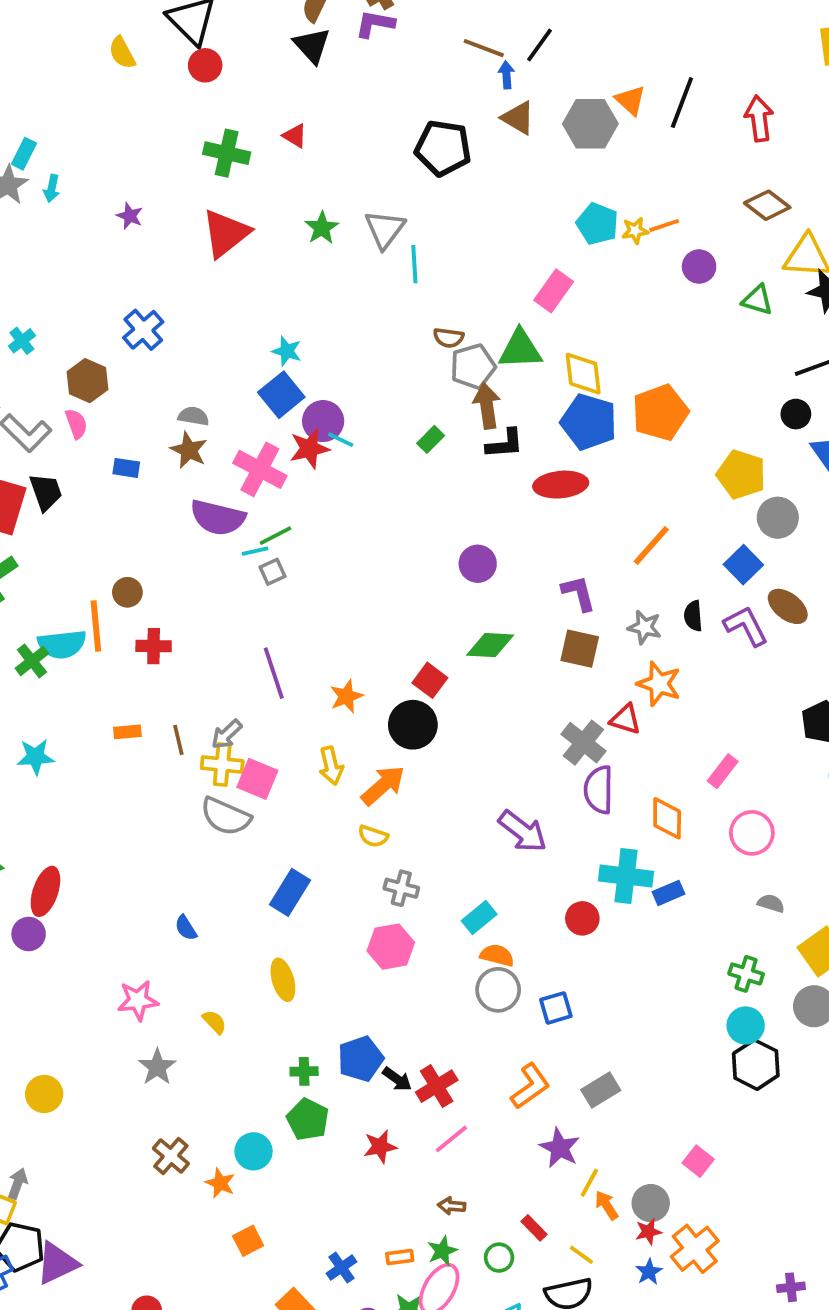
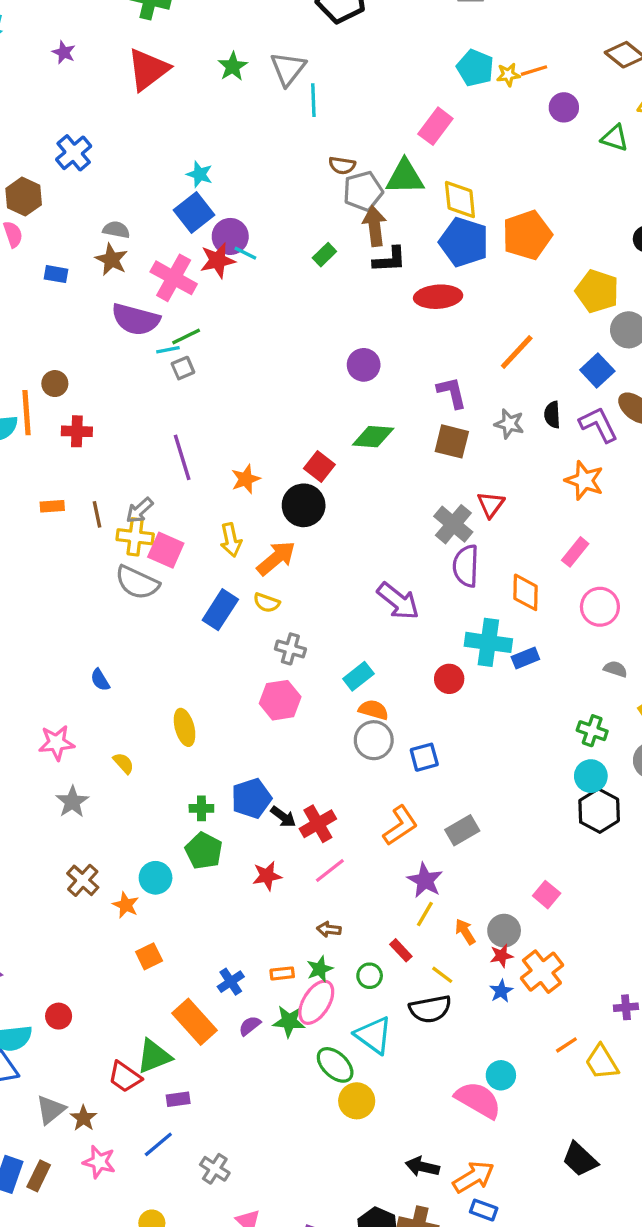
orange star: (659, 684) -> (584, 480), moved
red triangle: (625, 719) -> (491, 504), turned 48
blue rectangle: (290, 892) -> (220, 610), moved
yellow line: (589, 1183) -> (425, 914), moved

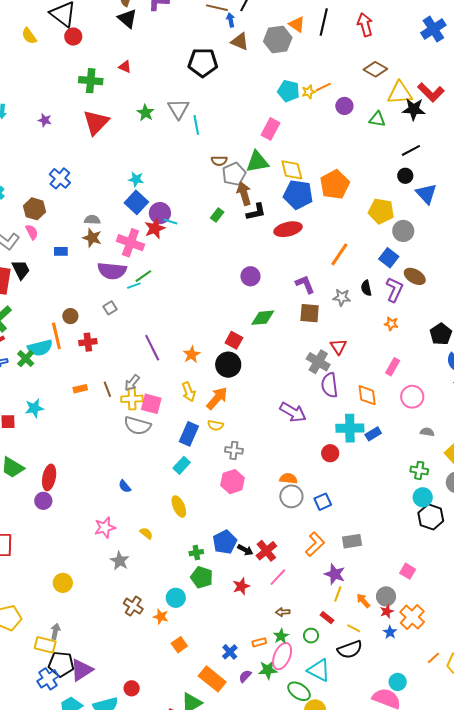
gray square: (183, 368) -> (110, 308), moved
purple L-shape: (599, 425) -> (394, 290), turned 60
orange star: (584, 480) -> (391, 324), size x0.6
cyan rectangle: (358, 676) -> (182, 465), moved
gray rectangle: (462, 830) -> (352, 541), turned 30

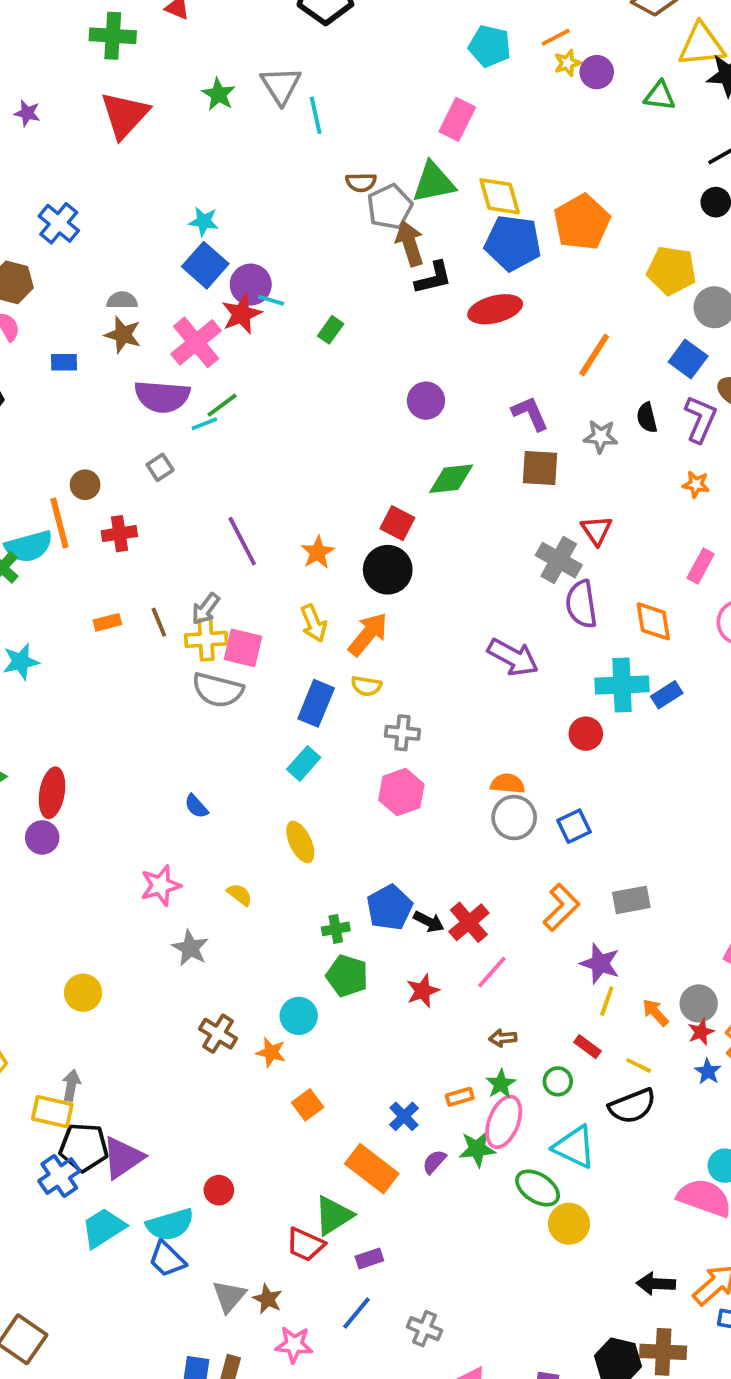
yellow star: (309, 92) -> (567, 63), moved
green rectangle: (217, 215) -> (331, 330), moved
pink cross: (130, 243) -> (196, 342), turned 32

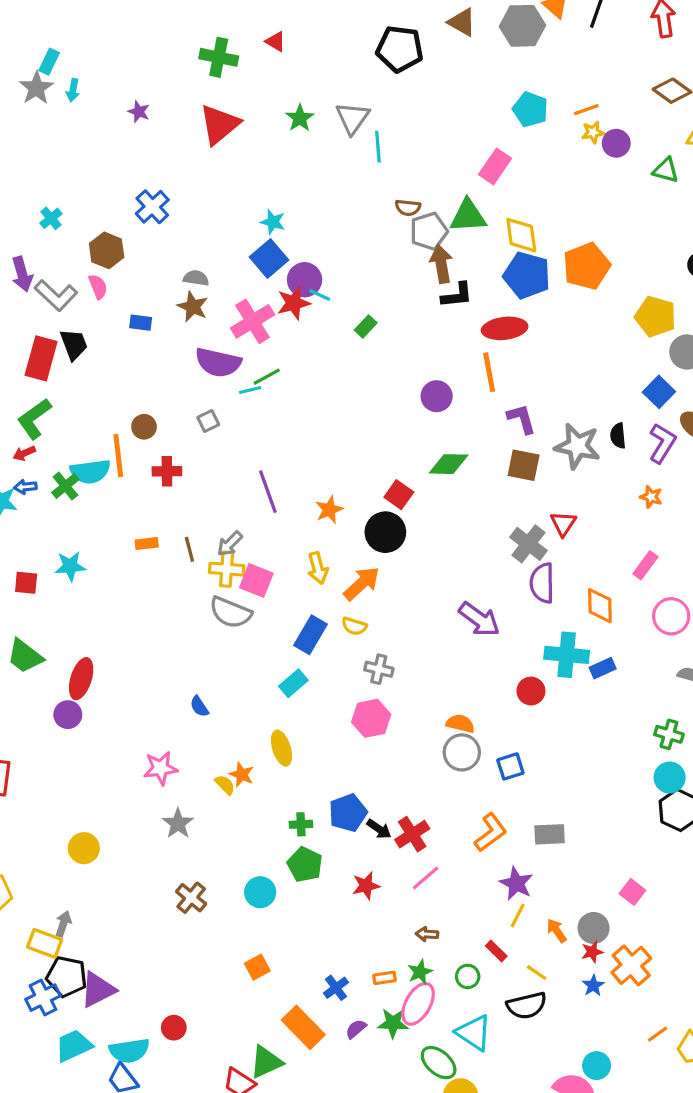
orange line: (594, 355) -> (489, 372), moved, turned -51
gray star: (601, 436) -> (577, 446), size x1.6
orange star: (271, 1052) -> (242, 774), moved

